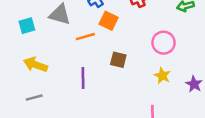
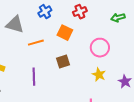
orange square: (109, 21) -> (65, 33), moved
brown square: (118, 60) -> (63, 62), turned -32

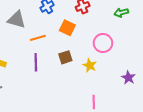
yellow star: (99, 75) -> (90, 65), moved
purple line: (34, 77) -> (36, 62), moved

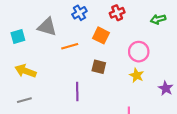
brown square: (65, 57) -> (99, 67), turned 32
purple line: (36, 62) -> (77, 92), moved
yellow star: (90, 65) -> (137, 75), moved

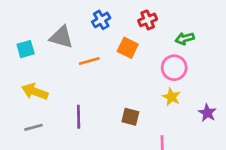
green arrow: (158, 19) -> (185, 38), moved
brown square: (99, 67) -> (130, 117), moved
purple line: (77, 92) -> (79, 117), moved

